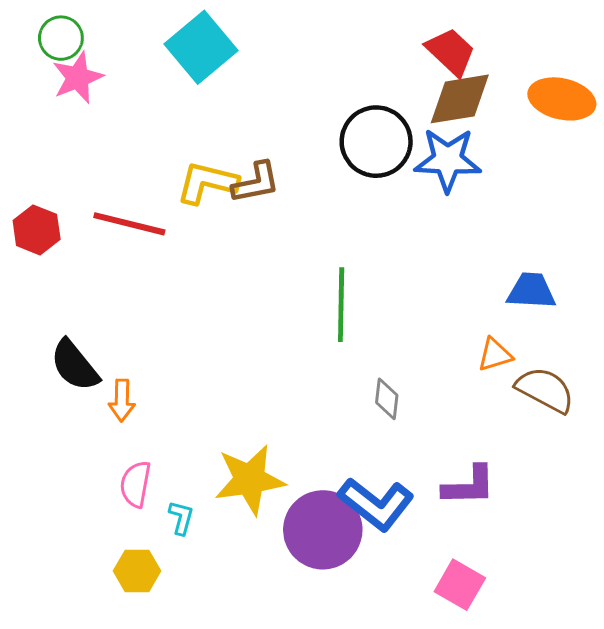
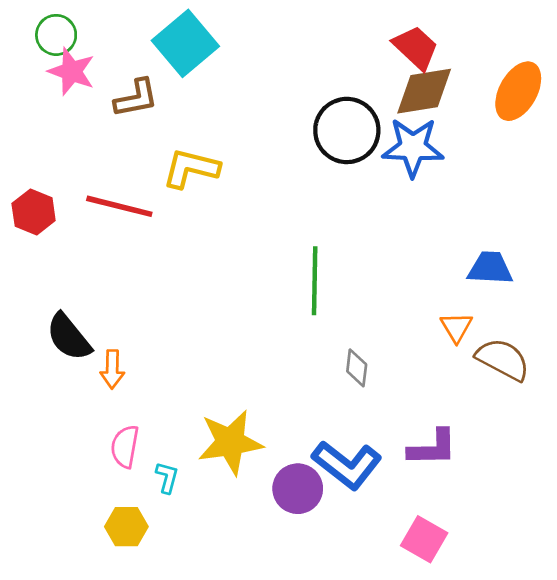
pink star: (78, 78) -> (72, 71), turned -30
orange ellipse: (562, 99) -> (518, 91), turned -74
brown L-shape: (256, 183) -> (136, 98), moved
orange triangle: (495, 355) -> (456, 327), turned -44
purple circle: (323, 530) -> (298, 489), size x0.7

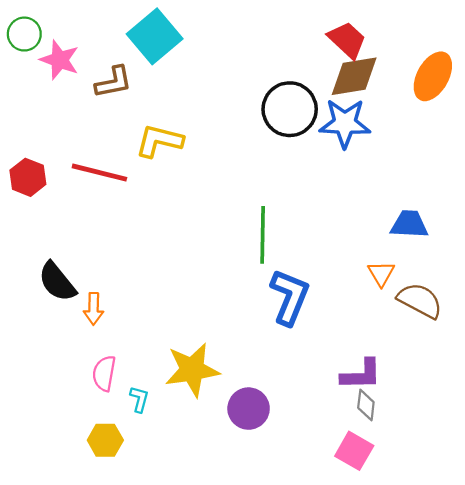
green circle: (56, 35) -> (24, 34), moved
gray diamond: (357, 368) -> (366, 405), moved
blue L-shape: (347, 465) -> (290, 297), moved, turned -106

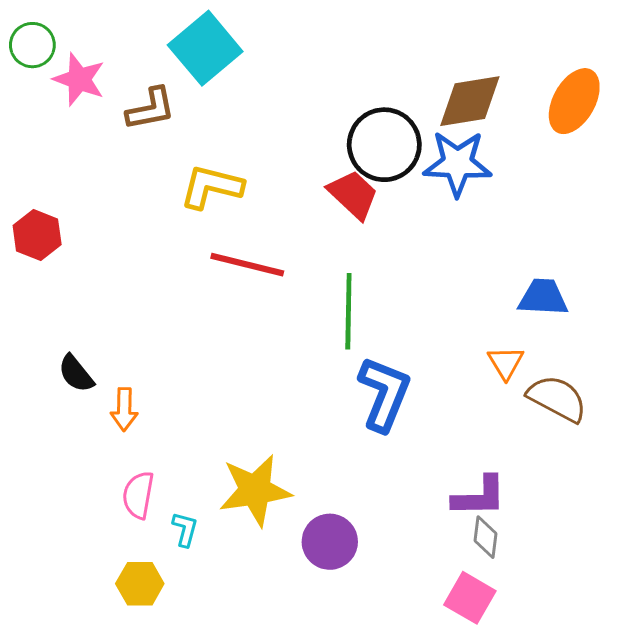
red trapezoid: (347, 40) -> (353, 195), moved
red line: (99, 173) -> (247, 265), moved
black semicircle: (57, 282) -> (76, 374), size x0.7

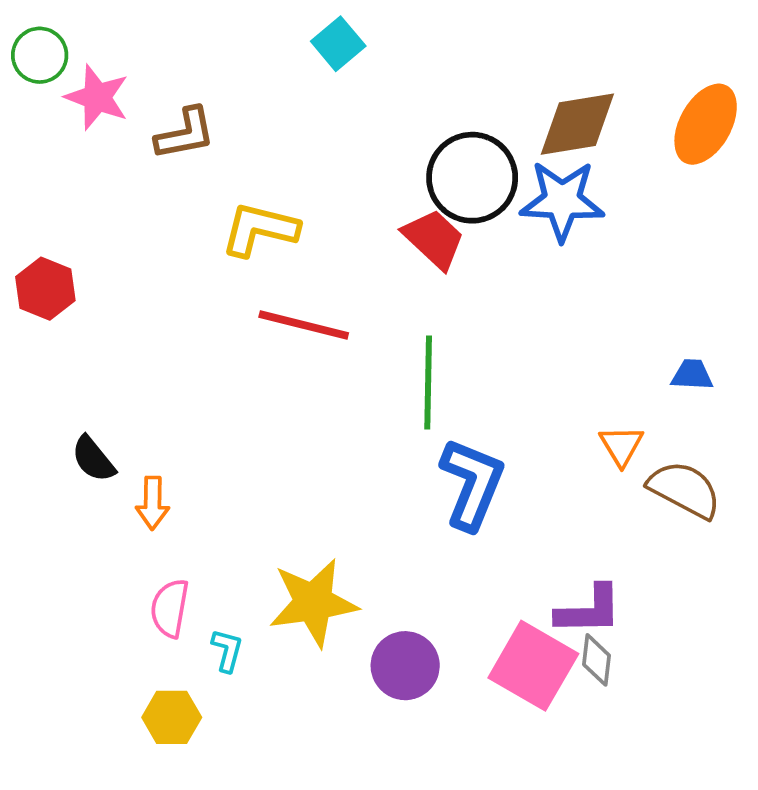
cyan square: (205, 48) -> (338, 44), moved, size x0.6
blue trapezoid: (543, 297) -> (692, 375), moved, size x0.7
pink square: (470, 598) -> (533, 666), moved, size x1.4

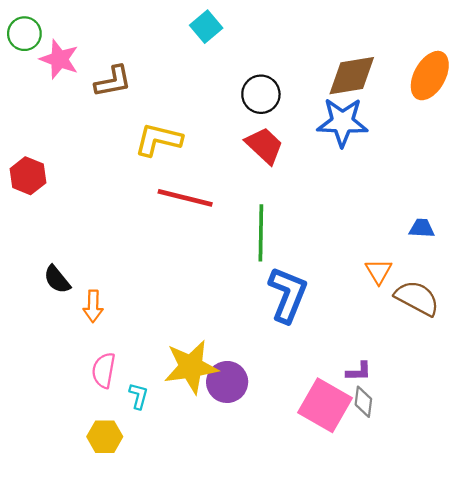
black circle: (472, 178) -> (261, 94), moved, size x0.7
purple L-shape: (589, 610) -> (359, 371), size x0.6
purple circle: (405, 666) -> (227, 382), moved

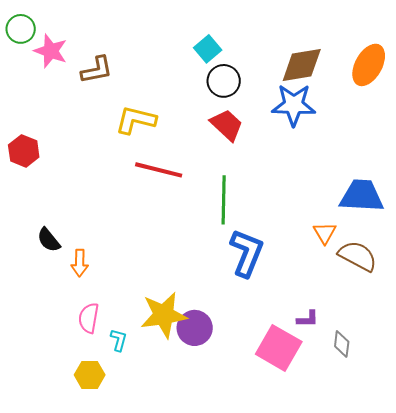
cyan square: (206, 27) -> (208, 49), moved
blue trapezoid: (422, 228) -> (362, 196), size x2.0
gray diamond: (363, 402) -> (342, 344), moved

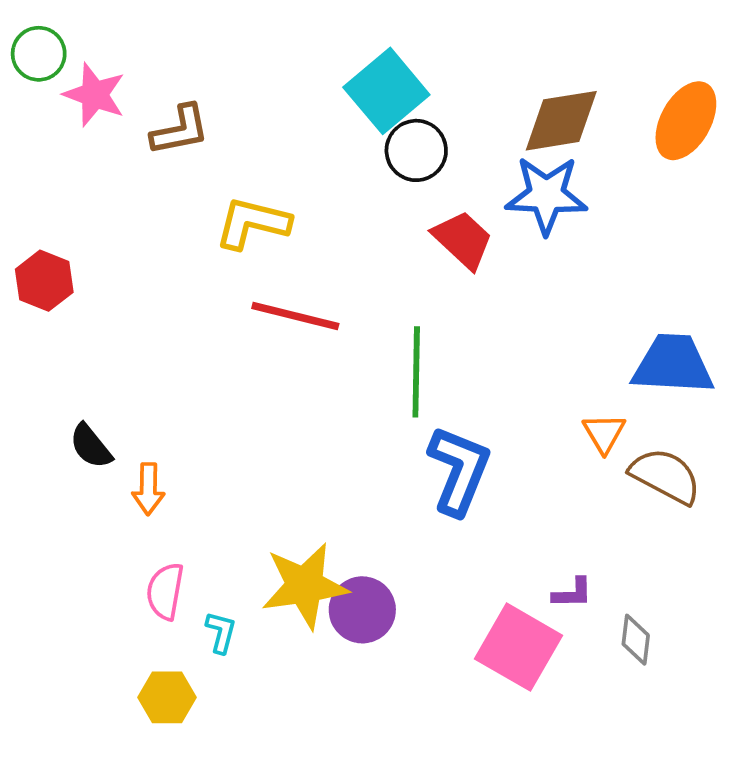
cyan square: (208, 49) -> (386, 91), size x1.6
red trapezoid: (227, 125) -> (463, 240), moved

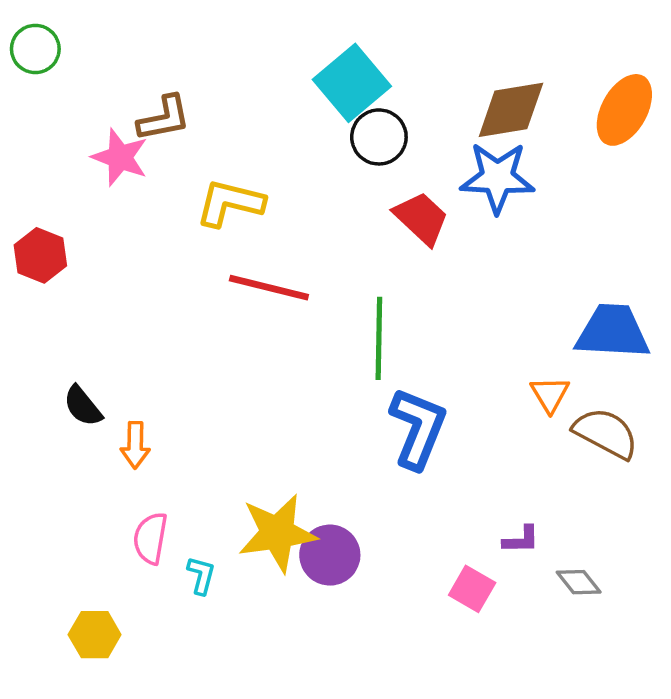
pink star: (94, 95) -> (120, 157), moved
gray diamond: (636, 640) -> (579, 582), turned -45
pink square: (519, 647) -> (472, 589), size x0.6
yellow hexagon: (167, 697) -> (95, 635), moved

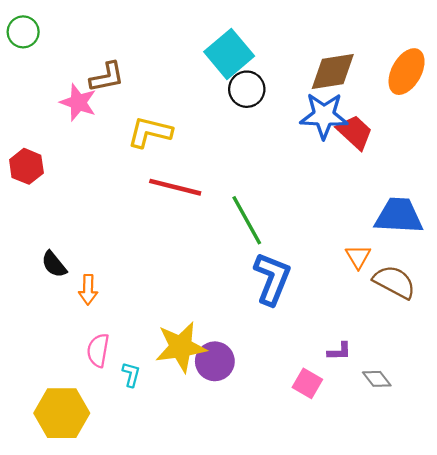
red trapezoid: (421, 218) -> (355, 132), moved
green line: (379, 338) -> (247, 220), turned -30
yellow hexagon: (95, 635) -> (62, 413), size x1.6

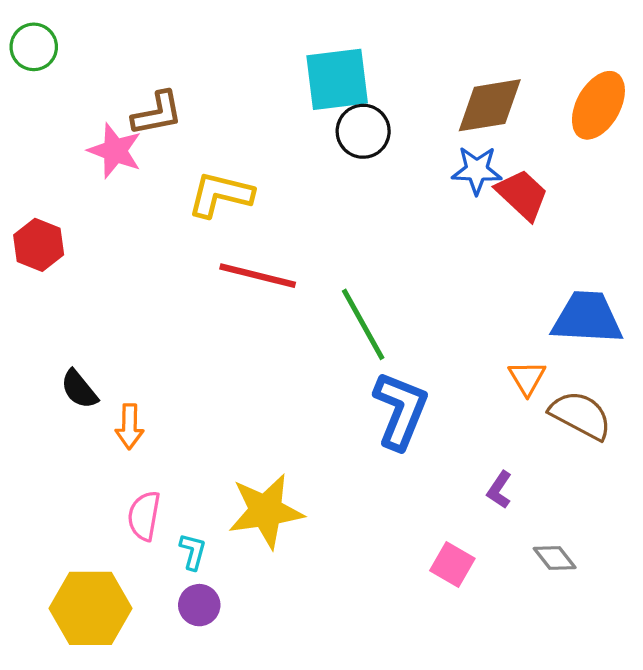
cyan square: (229, 54) -> (337, 79), turned 33
blue star: (324, 116) -> (477, 170), size x0.7
purple L-shape: (339, 351) -> (499, 490), moved, turned 125
purple circle: (215, 361) -> (199, 605), moved, size x0.7

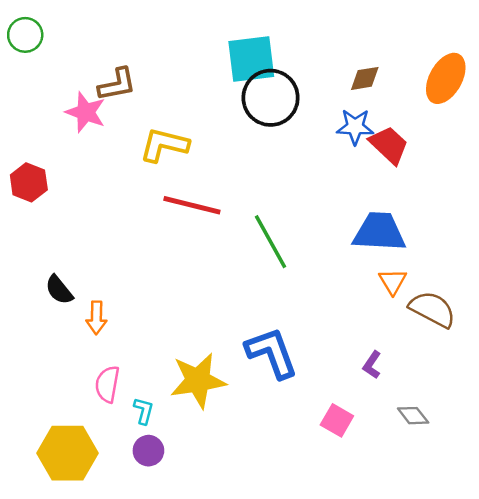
brown diamond: (490, 105) -> (365, 78), size x0.6
black circle: (363, 131) -> (271, 98), size x1.4
blue trapezoid: (587, 318) -> (379, 232), moved
blue L-shape: (400, 410) -> (272, 353), moved, turned -42

